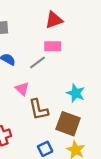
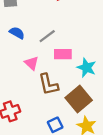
pink rectangle: (53, 46) -> (63, 54), moved
brown square: (68, 124) -> (79, 99), turned 30

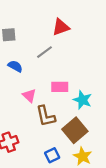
gray line: (47, 36) -> (45, 52), moved

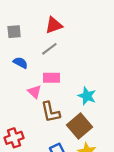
red triangle: (61, 27) -> (54, 25), moved
pink rectangle: (60, 87) -> (52, 78), moved

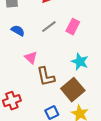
gray line: (49, 49) -> (49, 27), moved
pink rectangle: (52, 78) -> (73, 27), moved, turned -63

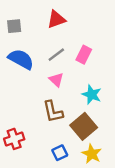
blue semicircle: (18, 31) -> (21, 59), size x1.6
pink triangle: (31, 58) -> (56, 80), moved

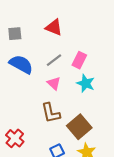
red triangle: (56, 19) -> (54, 27), turned 42
cyan star: (92, 95) -> (86, 83), moved
red cross: (14, 139) -> (15, 138), turned -30

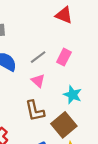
red triangle: (54, 27) -> (64, 15), moved
cyan star: (86, 83) -> (73, 95), moved

